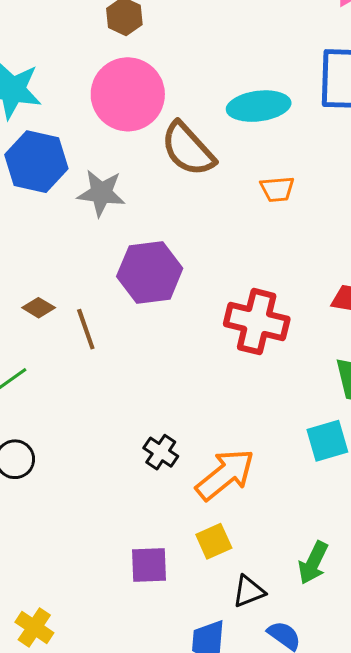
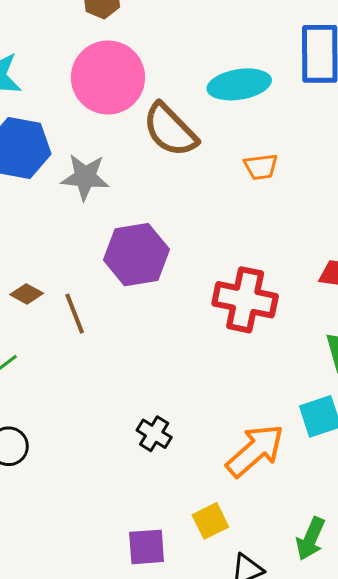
orange arrow: (225, 475) -> (255, 451), moved

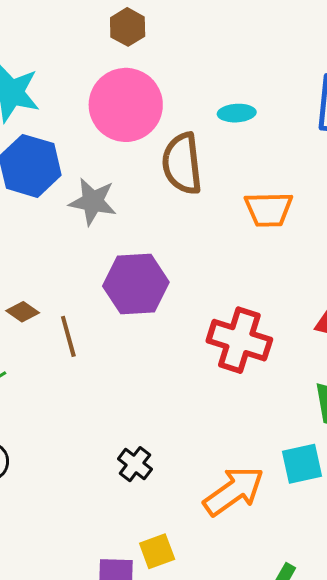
cyan ellipse: (239, 84) -> (237, 113), moved, size x0.6
brown semicircle: (170, 130) -> (182, 164), turned 32
orange trapezoid: (261, 167) -> (269, 209), size x1.4
yellow square: (210, 521) -> (157, 551), moved

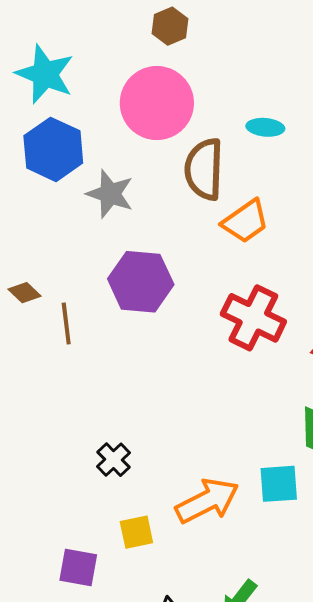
orange trapezoid: (269, 209) -> (245, 221), moved, turned -42
red cross: (239, 340) -> (253, 318), moved
yellow square: (157, 551) -> (136, 532), moved

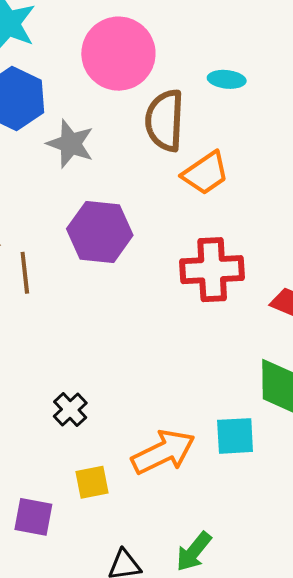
red cross: (253, 318) -> (212, 270), turned -30

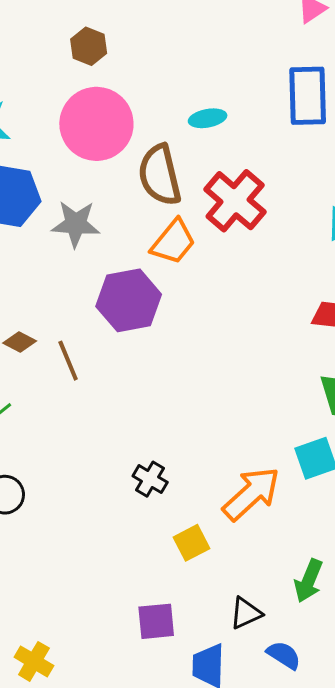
orange trapezoid: (205, 173) -> (173, 242), moved
red cross: (212, 270) -> (235, 201), moved, turned -30
purple square: (33, 517) -> (156, 621), moved

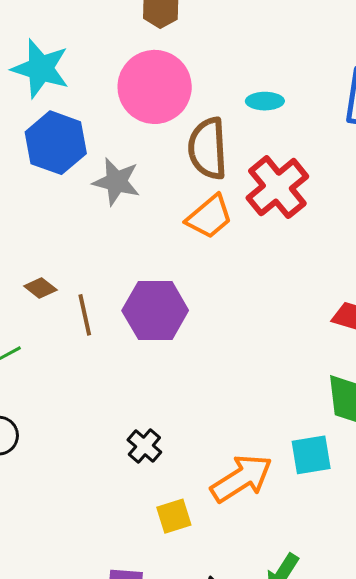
purple hexagon: (129, 300) -> (155, 310), moved

